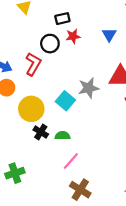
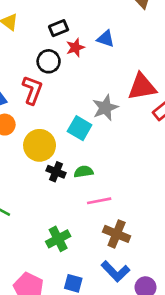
blue triangle: (109, 35) -> (106, 39), moved, turned -32
pink line: (71, 161) -> (99, 201), turned 48
green cross: (15, 173) -> (58, 239), moved

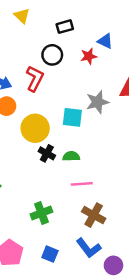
red star: (75, 48) -> (89, 56), moved
cyan square: (80, 128) -> (72, 117), turned -30

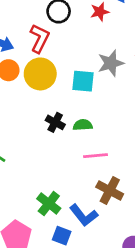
yellow circle: (35, 128) -> (40, 74), moved
green cross: (41, 213) -> (49, 204), moved, turned -30
blue L-shape: (89, 248) -> (84, 215), moved

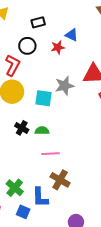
blue L-shape: (84, 215) -> (40, 197), turned 35

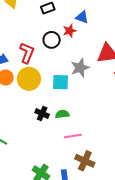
black circle: (27, 46) -> (52, 40), moved

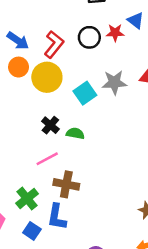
cyan square: (61, 82) -> (85, 93), turned 36
pink line: (73, 136) -> (47, 159), moved, turned -36
brown cross: (85, 161) -> (66, 184), moved, turned -30

